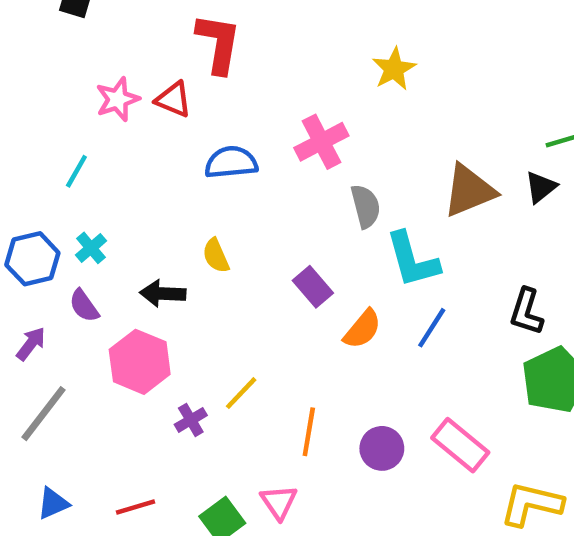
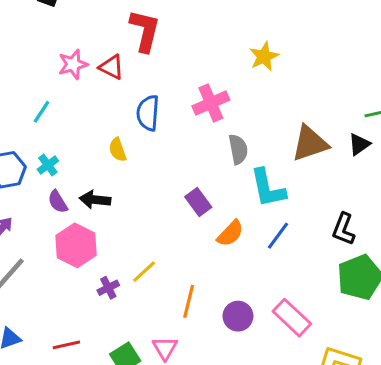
blue semicircle: (231, 162) -> (148, 113), turned -84
yellow semicircle: (216, 256) -> (118, 150), moved
purple semicircle: (84, 306) -> (58, 202), moved

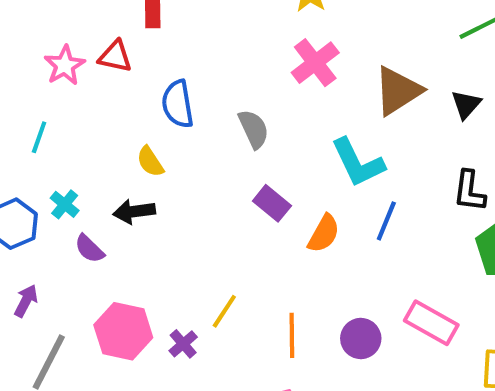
pink cross: (211, 103) -> (315, 63), moved
black triangle: (359, 144) -> (466, 104), moved
gray semicircle: (238, 149) -> (254, 129), moved
black arrow: (95, 200) -> (134, 212), moved
pink hexagon: (76, 245) -> (123, 331), moved

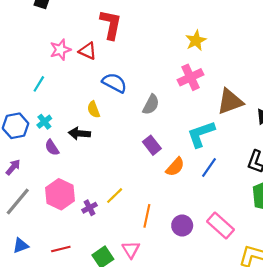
blue semicircle: (178, 104) -> (114, 83), turned 115
gray semicircle: (254, 129) -> (151, 105), turned 40
cyan L-shape: (358, 163) -> (201, 134), turned 84

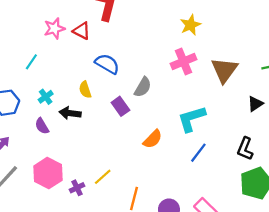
brown triangle: (230, 101) -> (224, 70), moved, turned -36
cyan cross: (44, 122) -> (46, 97), moved
purple rectangle: (152, 145) -> (120, 106), moved
orange semicircle: (175, 167) -> (153, 139), moved

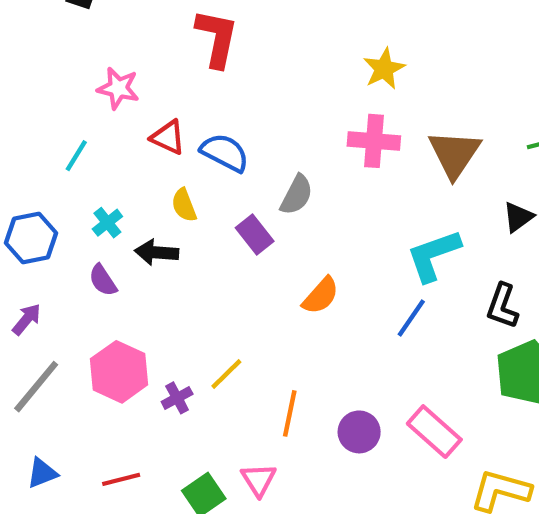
pink star: (54, 28) -> (118, 88), turned 30
red triangle: (82, 31) -> (168, 137), moved
pink cross: (184, 62) -> (374, 141), turned 30
cyan L-shape: (192, 119) -> (433, 255), moved

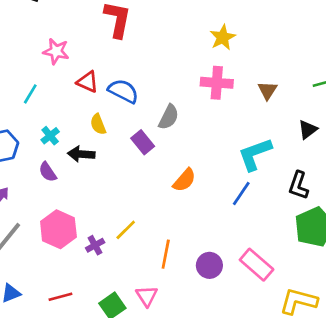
brown triangle: (454, 154) -> (267, 90), size x0.6

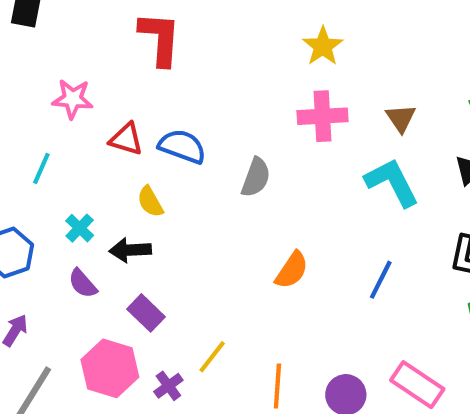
purple rectangle: (143, 142) -> (146, 313), moved
cyan L-shape: (255, 154) -> (392, 182), moved, turned 90

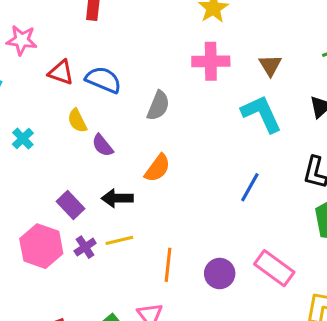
black arrow: (130, 250) -> (117, 198), moved
orange semicircle: (292, 270) -> (157, 168), moved
purple semicircle: (83, 283) -> (103, 145), moved
yellow line: (212, 357) -> (119, 240), turned 36
purple cross: (168, 386) -> (85, 247), moved

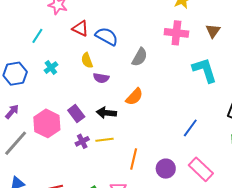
brown triangle: (270, 65) -> (213, 31), moved
purple semicircle: (103, 145) -> (101, 78), turned -49
blue line: (250, 187) -> (190, 128), moved
pink hexagon: (41, 246) -> (47, 123), moved

